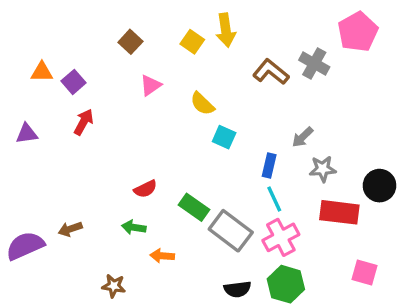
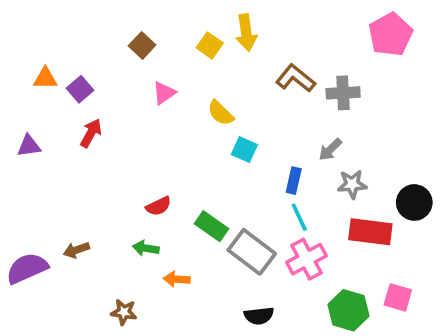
gray cross: (314, 64) -> (343, 93), moved, turned -32
green hexagon: (286, 284) -> (348, 310), moved

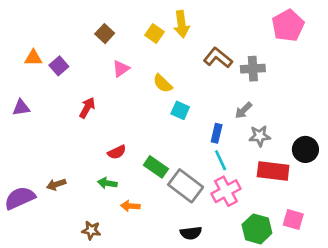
red arrow: (91, 133) -> (87, 108), moved

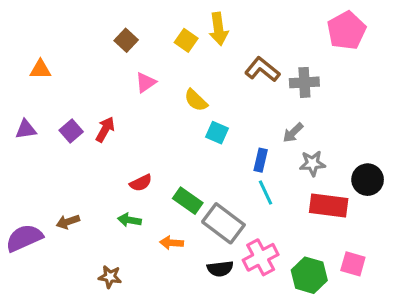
purple square: (59, 66) -> (71, 131), moved
pink cross: (226, 191) -> (261, 257), moved
orange arrow: (130, 206) -> (172, 243), moved
black semicircle: (191, 233) -> (220, 269), moved

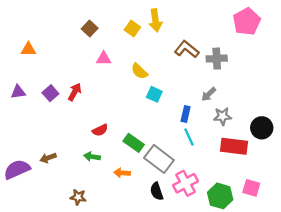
pink triangle: (146, 82) -> (104, 59), turned 35
black semicircle: (220, 269) -> (157, 191), turned 78

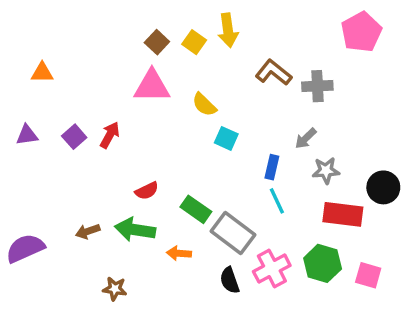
brown square: (90, 28) -> (157, 42), moved
pink triangle: (104, 59) -> (152, 86), size x1.6
green arrow: (92, 157) -> (135, 230), size x1.6
brown arrow: (48, 158) -> (88, 231), moved
green hexagon: (220, 196) -> (323, 263), moved

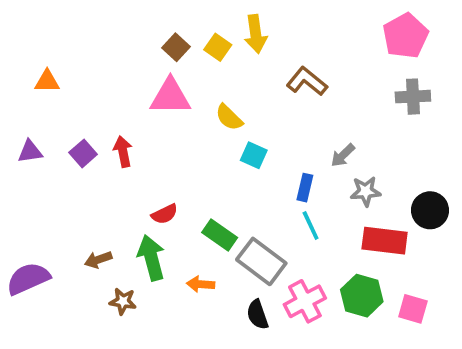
gray cross: (317, 86) -> (413, 97), moved
red arrow: (110, 135) -> (123, 152), turned -40
green arrow: (135, 230) -> (151, 258), turned 66
brown star: (115, 289) -> (123, 301), moved

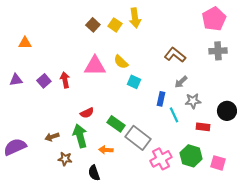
brown L-shape: (307, 81) -> (175, 55), moved
pink triangle: (170, 97) -> (95, 66), moved
cyan line: (311, 225) -> (174, 115), moved
red rectangle: (385, 241) -> (203, 127), size x0.6
black semicircle: (258, 315) -> (94, 173), moved

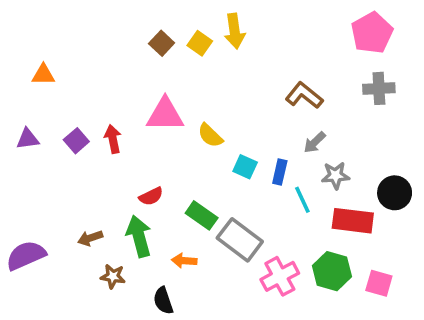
yellow semicircle: (121, 62) -> (210, 135), moved
cyan square: (134, 82) -> (245, 167), moved
red rectangle: (203, 127) -> (353, 221), size x1.6

